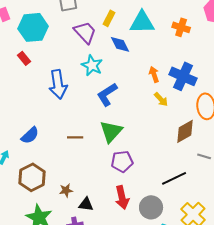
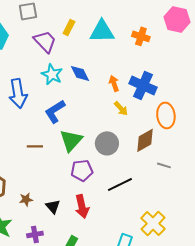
blue diamond: (120, 44) -> (80, 73), moved
blue L-shape: (107, 94) -> (55, 111), moved
black line: (174, 178) -> (120, 184), moved
black triangle: (86, 204) -> (53, 206), moved, turned 42
gray circle: (151, 207) -> (107, 143), moved

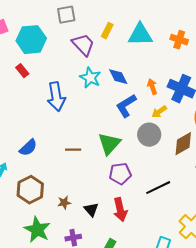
yellow arrow: (121, 108) -> (159, 112), turned 98
blue L-shape: (55, 111) -> (126, 106), moved
gray circle: (107, 143) -> (149, 135), moved

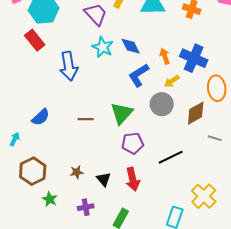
red rectangle: (22, 71) -> (35, 40), size x1.5
brown hexagon: (30, 190) -> (33, 171), moved
green star: (37, 230) -> (50, 199), size x0.6

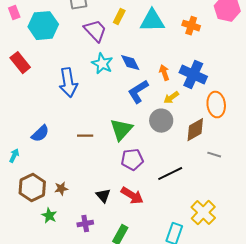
red rectangle: (35, 40) -> (20, 63), moved
brown star: (77, 172) -> (61, 189), moved
red arrow: (133, 179) -> (132, 196), turned -45

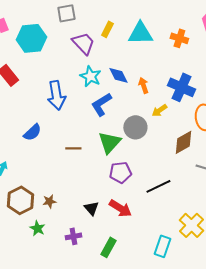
orange arrow: (164, 73) -> (143, 85), moved
blue L-shape: (138, 92) -> (101, 104), moved
gray circle: (161, 121) -> (135, 127), moved
blue semicircle: (40, 134) -> (32, 132), moved

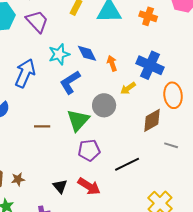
purple trapezoid: (83, 43) -> (37, 21), moved
cyan star: (90, 76) -> (59, 54), turned 30
blue arrow: (56, 95) -> (25, 73), turned -148

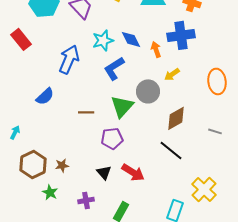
blue cross: (150, 65) -> (181, 35), moved, turned -32
brown diamond: (152, 120) -> (176, 118), moved
purple pentagon: (89, 150) -> (112, 138), moved
black line: (127, 164) -> (171, 150), turned 65

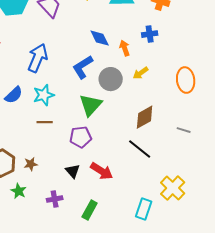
blue cross: (181, 35) -> (150, 34), size x0.6
cyan star: (103, 40) -> (44, 95), moved
gray circle: (148, 91) -> (111, 79), moved
brown line: (86, 112) -> (45, 122), moved

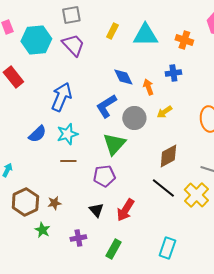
red arrow: (102, 171) -> (125, 210), turned 90
yellow cross: (173, 188) -> (196, 195), moved

